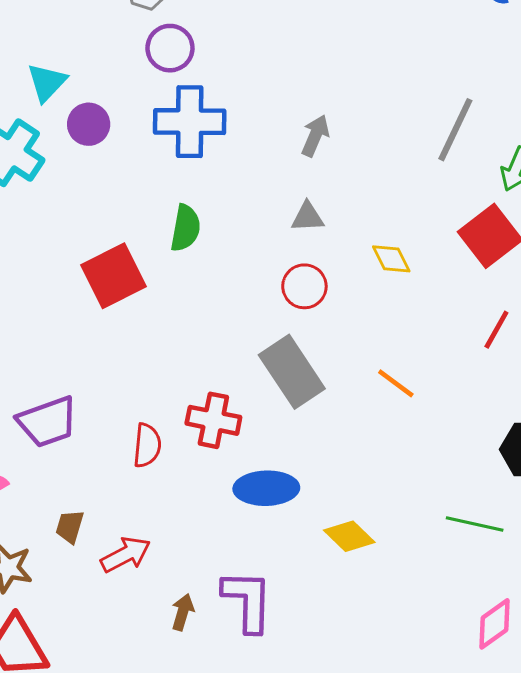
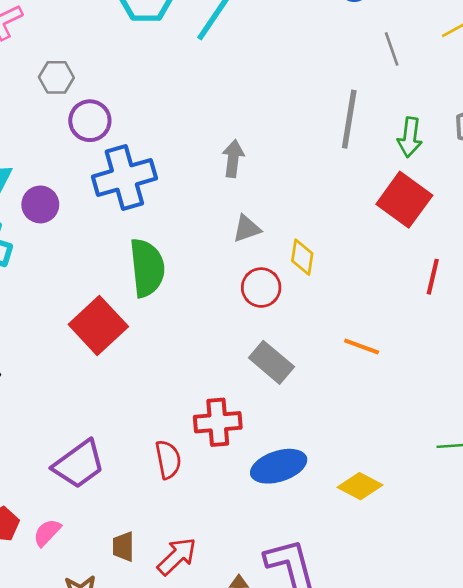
green semicircle: (185, 228) -> (147, 268), size x1.4
yellow diamond: (391, 259) -> (302, 257), moved, turned 51
gray rectangle: (292, 372) -> (271, 362), size x0.7

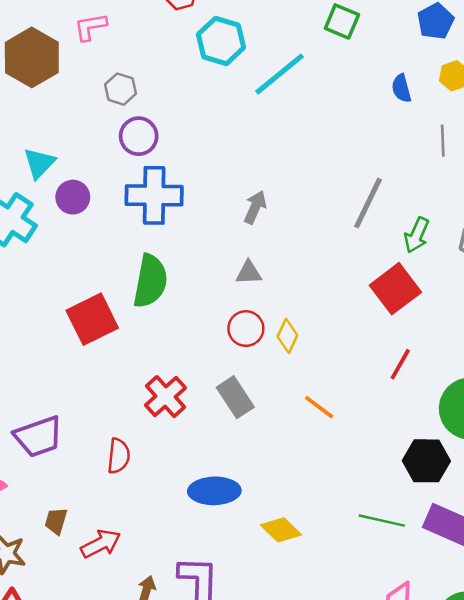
gray line: (392, 49) -> (443, 141), moved
yellow diamond: (302, 257) -> (287, 336), moved
red cross: (218, 422) -> (165, 397), moved, turned 36

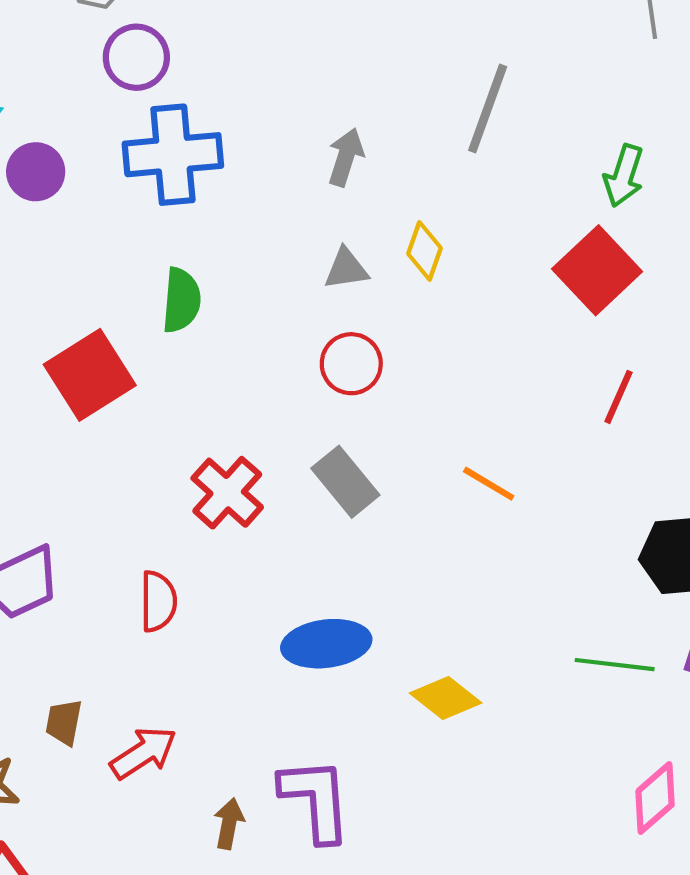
gray line: (368, 203) -> (488, 108), moved
green semicircle: (150, 281) -> (181, 300), size x0.7
yellow diamond: (287, 336) -> (424, 251), moved

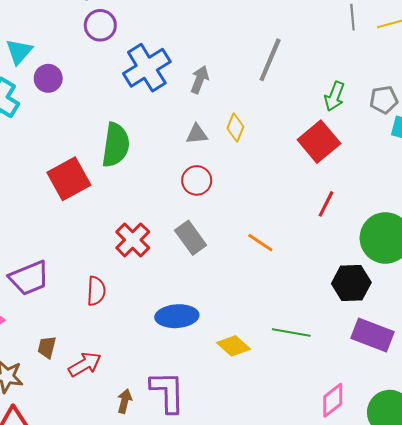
blue cross: (173, 155) -> (147, 68), moved, turned -30
green semicircle: (181, 300) -> (116, 145), size x1.4
green line: (615, 665) -> (291, 332), moved

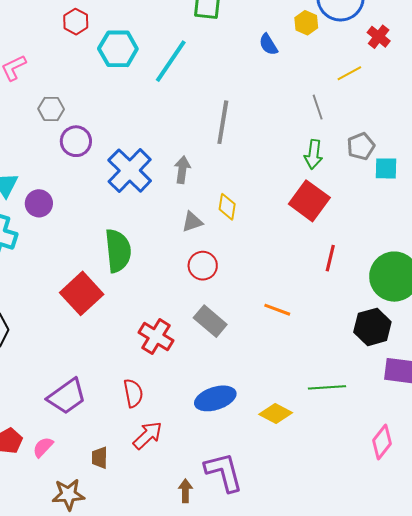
gray line: (352, 17) -> (318, 107), moved
gray line: (270, 60) -> (223, 122), moved
red arrow: (85, 364) -> (148, 435), moved

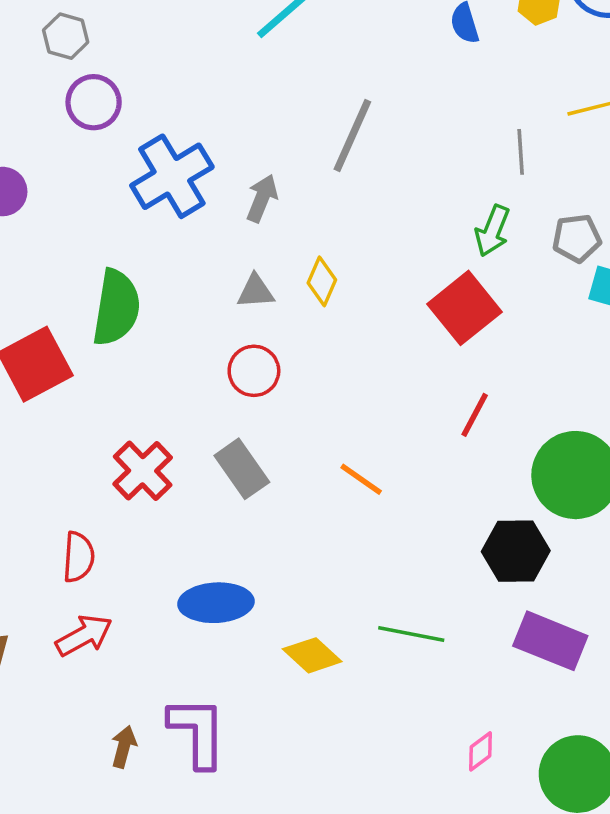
pink diamond: (382, 442) -> (481, 751), size x0.7

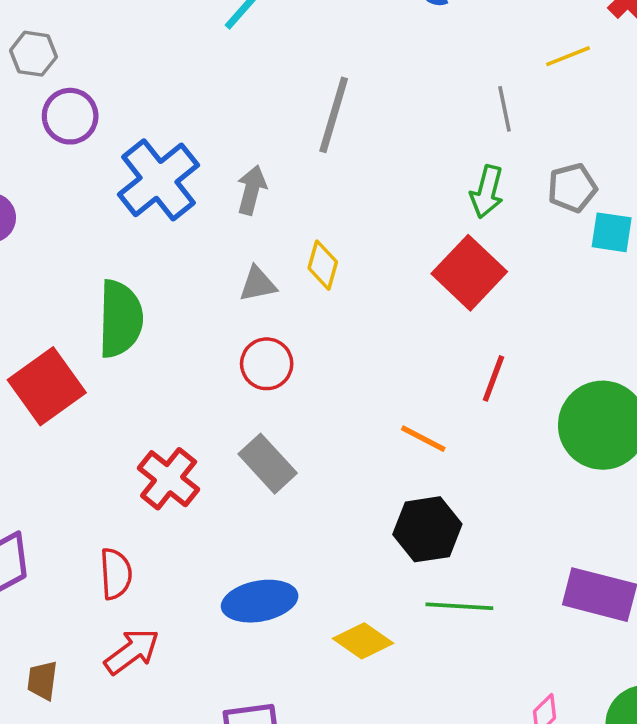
orange line: (361, 479) -> (423, 439), moved
black hexagon: (516, 551) -> (427, 529), moved

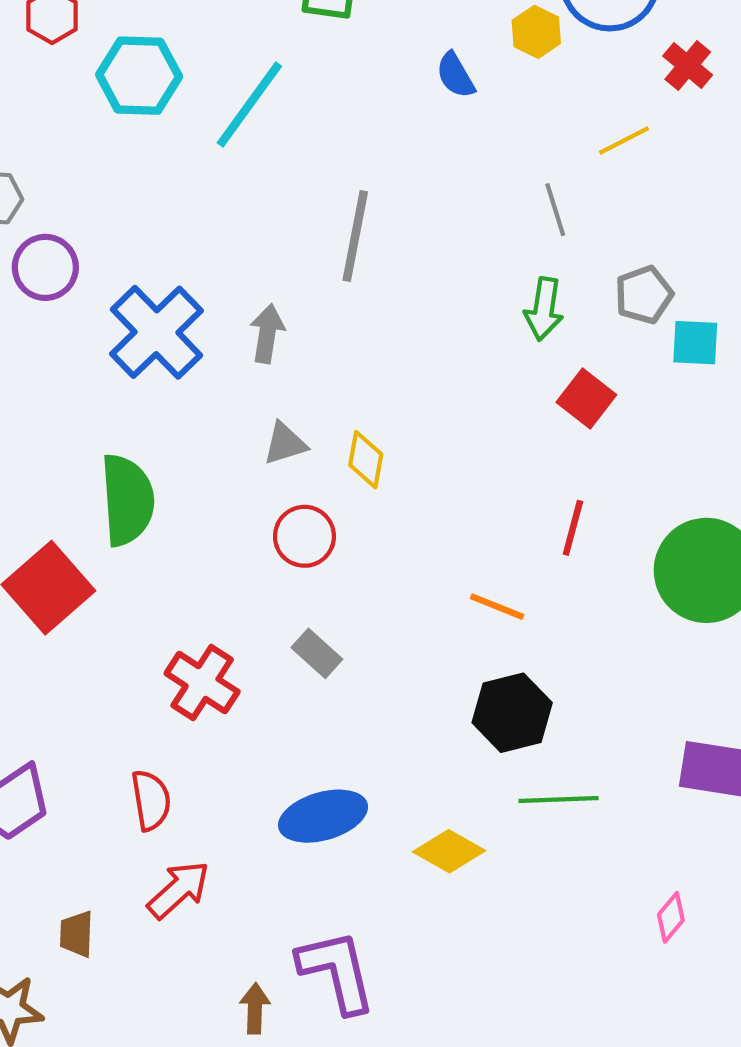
yellow diamond: (323, 265) -> (366, 460), moved
red square: (469, 273) -> (586, 398), moved, size x0.7
gray rectangle: (268, 464) -> (317, 653), size x0.7

